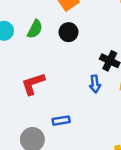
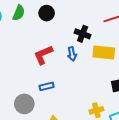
red L-shape: (33, 84) -> (43, 55), moved

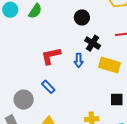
black circle: (47, 13) -> (82, 17), moved
blue rectangle: (47, 86) -> (48, 87), turned 48

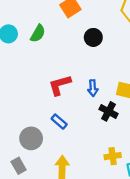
black cross: (93, 43) -> (108, 111), moved

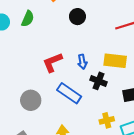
blue rectangle: (59, 122) -> (69, 93), moved, size x1.6
gray circle: (31, 138) -> (31, 100), moved

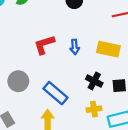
black cross: (98, 81) -> (94, 81), moved
blue rectangle: (69, 93) -> (56, 93), moved

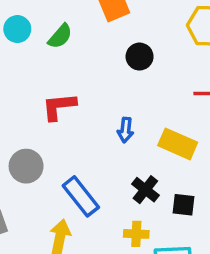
red L-shape: (44, 45) -> (59, 106), moved

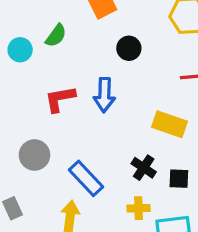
cyan circle: (17, 29) -> (20, 50), moved
blue arrow: (125, 130) -> (104, 95), moved, size x1.5

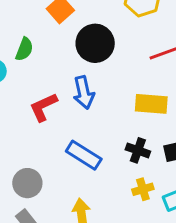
black circle: (129, 48) -> (95, 43), size x1.6
gray circle: (34, 155) -> (27, 183), moved
blue rectangle: (86, 178) -> (84, 155), moved

